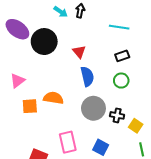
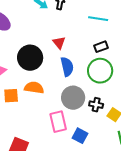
black circle: (44, 42) -> (30, 58), moved
green circle: (121, 81) -> (100, 71), size x1.6
pink rectangle: (68, 142) -> (58, 122), moved

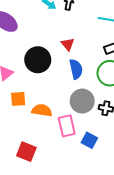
orange semicircle: (34, 88) -> (42, 110), moved

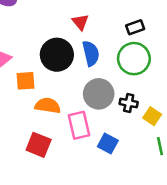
black circle: (38, 60) -> (57, 55), moved
orange square: (18, 99) -> (26, 81), moved
red square: (26, 152) -> (39, 145), moved

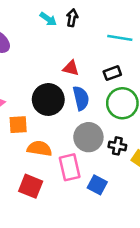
red triangle: (80, 22) -> (71, 68), turned -36
black rectangle: (135, 27) -> (112, 73), moved

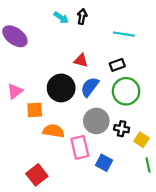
blue semicircle: (81, 98) -> (90, 87), turned -130
red square: (31, 186) -> (37, 175), moved, turned 30

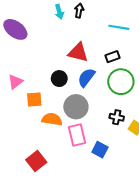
cyan arrow: (61, 18) -> (59, 12), turned 40
red triangle: (81, 60) -> (78, 52), size x1.5
black circle: (61, 88) -> (59, 79), size x0.6
gray circle: (96, 121) -> (76, 107), moved

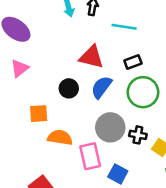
cyan line: (119, 27) -> (124, 27), moved
pink triangle: (15, 82) -> (20, 68), moved
gray circle: (76, 107) -> (110, 127), moved

